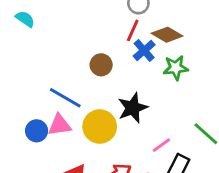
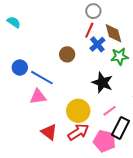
brown diamond: (167, 35) -> (113, 33), turned 45
black star: (133, 108) -> (102, 83), moved, turned -30
yellow circle: (100, 127) -> (78, 111), moved
blue circle: (37, 131) -> (20, 68), moved

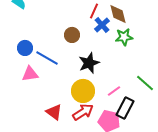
black star: (102, 83) -> (89, 63), moved, turned 30
pink triangle: (38, 97) -> (30, 74), moved

